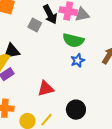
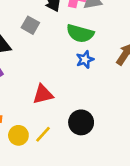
gray square: (35, 25) -> (30, 25), moved

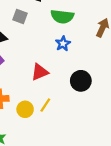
blue star: (85, 59) -> (63, 44), moved
black circle: (81, 122) -> (81, 81), moved

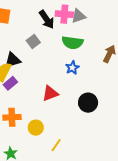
gray square: (20, 16) -> (33, 41), turned 32
yellow line: (45, 105) -> (56, 145), moved

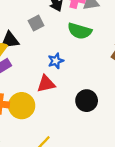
blue star: (72, 68) -> (56, 61), moved
yellow circle: (36, 128) -> (22, 106), moved, size x1.5

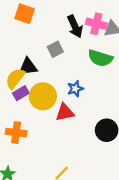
yellow circle: (22, 106) -> (43, 96), moved

